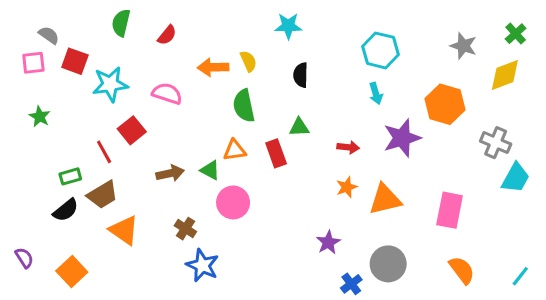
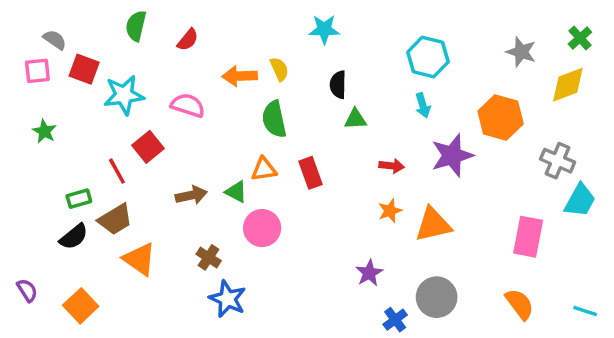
green triangle: (299, 127) -> (355, 119), moved
pink rectangle: (450, 210) -> (528, 237), moved
cyan line: (520, 276) -> (585, 311), turned 70

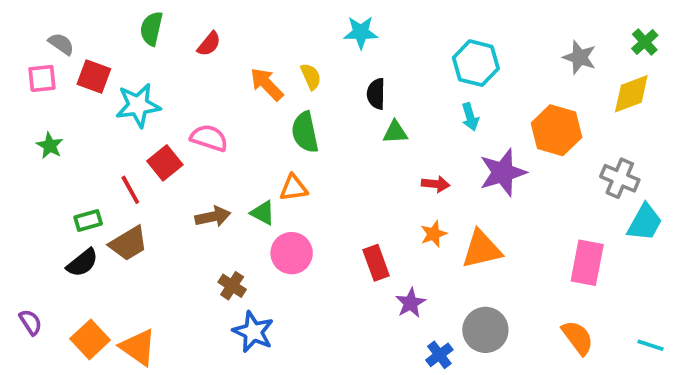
orange arrow: (240, 76) -> (267, 84), turned 48
pink semicircle: (188, 105) -> (209, 138), moved
red rectangle: (310, 173) -> (376, 263), moved
orange triangle: (139, 259) -> (138, 347), moved

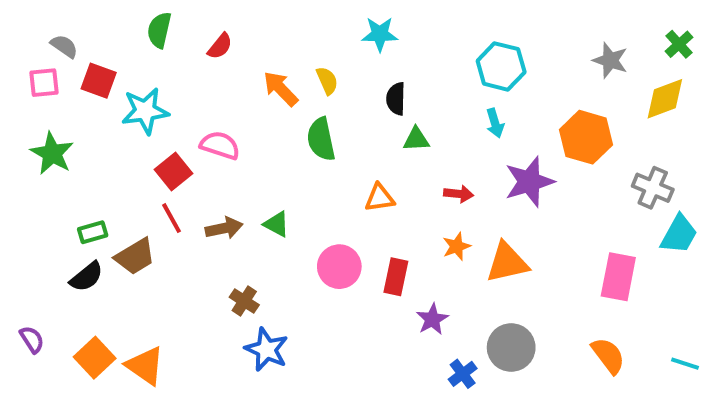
green star: (50, 146) -> (52, 153), size x1.5
orange triangle: (294, 188) -> (380, 198), moved
red line: (130, 190) -> (171, 218), moved
pink circle: (292, 253) -> (339, 267), moved
red rectangle: (376, 263) -> (396, 277), turned 32

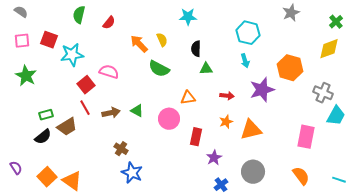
gray semicircle: (64, 46) -> (21, 12), moved
gray star: (610, 60) -> (291, 13), moved, turned 30
green semicircle: (321, 139) -> (159, 69), turned -50
pink circle: (339, 267) -> (169, 119), moved
blue cross: (463, 374) -> (221, 185), moved

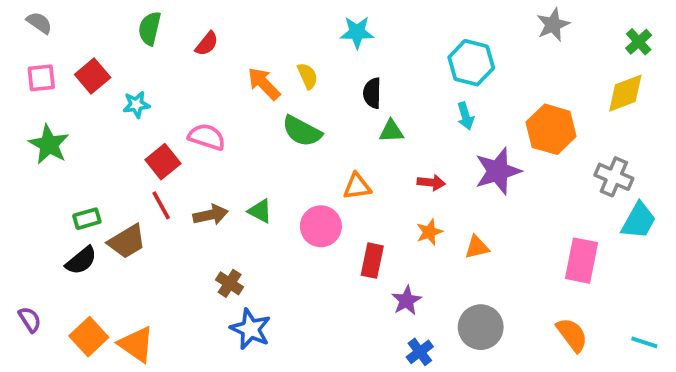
red square: (49, 40) -> (93, 76), turned 30
cyan star: (72, 55) -> (136, 105), size x0.6
orange triangle: (251, 130) -> (477, 247), size x0.6

